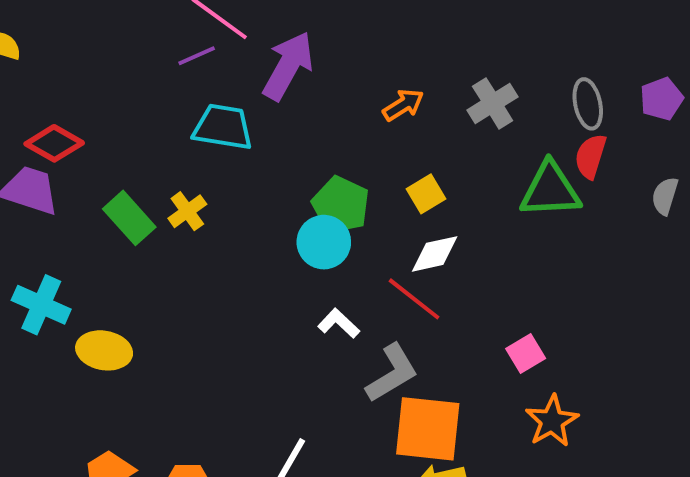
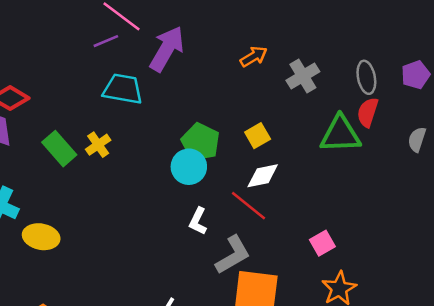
orange arrow: (403, 105) -> (254, 57), moved
white L-shape: (339, 323) -> (198, 221), turned -108

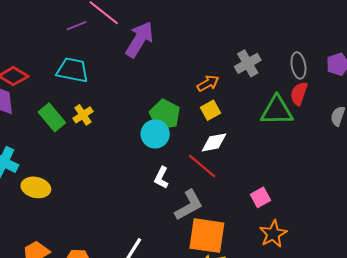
purple line: (106, 41) -> (77, 26), moved
orange arrow: (254, 57) -> (208, 83), moved
cyan trapezoid: (123, 89) -> (72, 70), moved

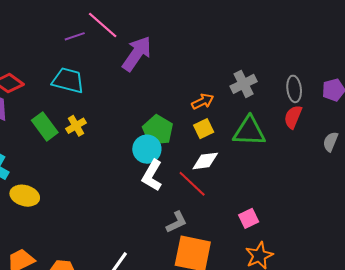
green triangle: (277, 111) -> (249, 131), moved
white L-shape: (161, 178) -> (152, 175), moved, size x1.4
gray L-shape: (189, 205) -> (177, 222), size x0.7

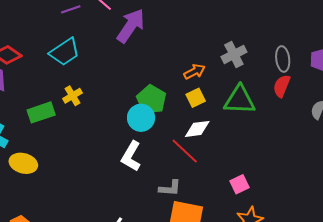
cyan trapezoid: (68, 80) -> (65, 52), turned 132
green rectangle: (45, 126) -> (41, 112), moved, turned -72
white L-shape: (152, 175) -> (131, 156), moved
gray L-shape: (177, 222) -> (170, 188), turned 30

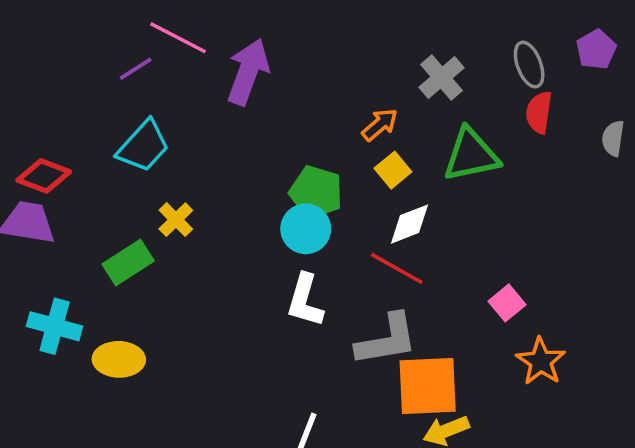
gray L-shape: (170, 188) -> (387, 340), size x1.6

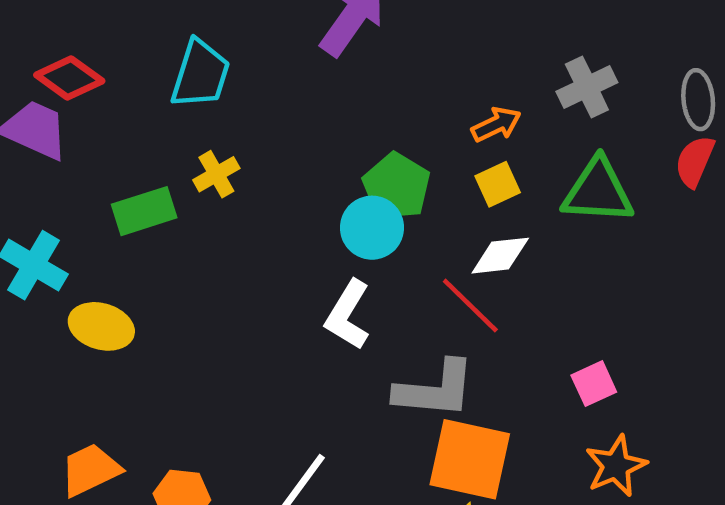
cyan trapezoid: (143, 146) -> (200, 74), turned -40

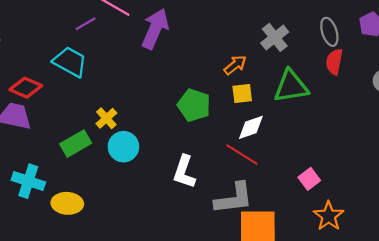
cyan trapezoid: (200, 74) -> (70, 62), moved, turned -66
yellow square: (498, 184) -> (242, 93), turned 30
cyan circle: (372, 228) -> (123, 147), moved

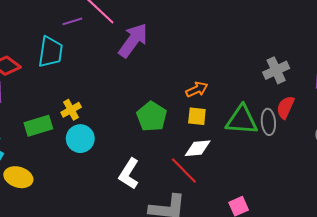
gray ellipse: (329, 32) -> (268, 122), moved
gray cross: (275, 37) -> (276, 70), moved
cyan trapezoid: (70, 62) -> (51, 52), turned 56

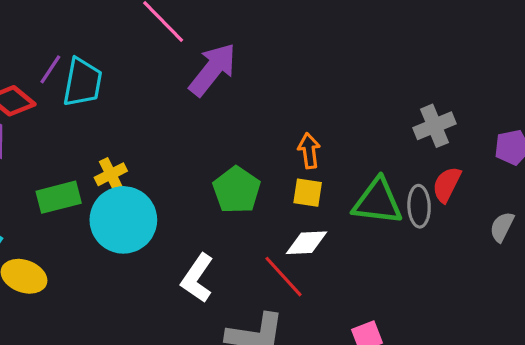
purple line: (72, 21) -> (50, 69), moved, turned -42
orange arrow: (197, 89) -> (309, 151), turned -75
cyan circle: (80, 139) -> (123, 220), size x1.5

